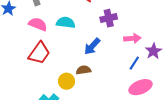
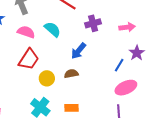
cyan semicircle: (66, 23) -> (52, 29), turned 36
pink arrow: (132, 38) -> (127, 27), moved
yellow circle: (66, 81) -> (47, 78), moved

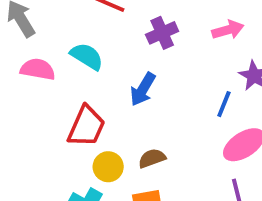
red trapezoid: (29, 59) -> (86, 126), moved
brown semicircle: (71, 74) -> (152, 158), moved
yellow circle: (47, 78) -> (108, 167), moved

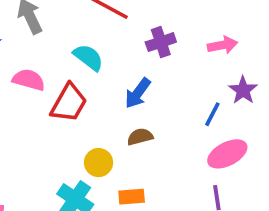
pink semicircle: (38, 69) -> (29, 80), moved
red trapezoid: (86, 126) -> (69, 103), moved
brown semicircle: (152, 158) -> (140, 137), moved

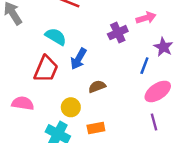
purple cross: (161, 42) -> (118, 33), moved
pink semicircle: (29, 80) -> (23, 103), moved
blue arrow: (138, 93) -> (79, 59), moved

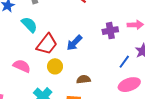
cyan semicircle: (56, 37) -> (29, 25), moved
brown semicircle: (97, 87) -> (84, 79), moved
yellow circle: (71, 107) -> (55, 66), moved

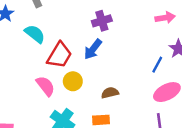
purple cross: (110, 31) -> (102, 21), moved
pink semicircle: (22, 66) -> (46, 86), moved, turned 36

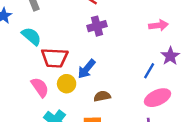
blue arrow: (93, 49) -> (87, 69), moved
red trapezoid: (59, 55) -> (55, 58), turned 60

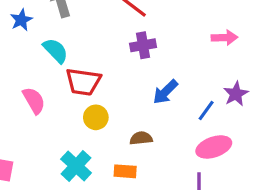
pink arrow: (158, 25) -> (225, 38), moved
blue arrow: (87, 69) -> (165, 92), moved
pink semicircle: (40, 87) -> (34, 100), moved

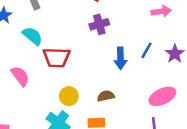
blue arrow: (165, 92) -> (120, 58), turned -40
blue line: (206, 111) -> (147, 50), moved
yellow circle: (96, 117) -> (69, 96), moved

